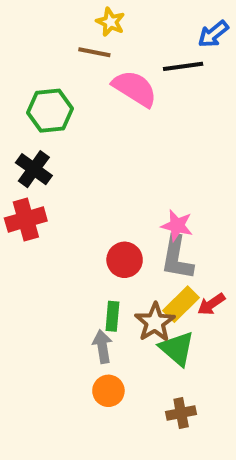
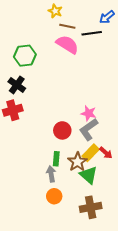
brown line: (94, 52) -> (67, 26), moved
gray L-shape: (177, 258) -> (89, 129), turned 45
red arrow: (211, 304) -> (106, 153), turned -104
brown cross: (181, 413) -> (91, 207), size x1.5

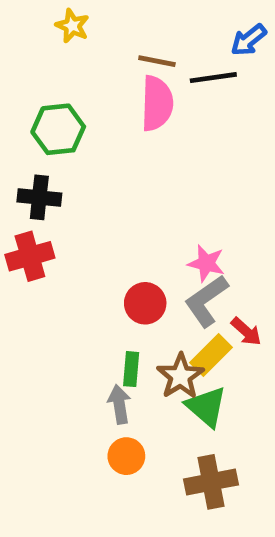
yellow star: (55, 11) -> (72, 26), moved
pink semicircle: (67, 44) -> (157, 103), turned 60
black cross: (17, 85) -> (39, 197), turned -30
red arrow: (106, 153) -> (246, 331), moved

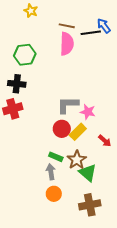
blue arrow: (249, 40) -> (104, 26), moved, turned 91
gray L-shape: (206, 301) -> (68, 105), moved, turned 35
yellow rectangle: (211, 355) -> (78, 132), moved
green rectangle: (131, 369) -> (56, 157), turned -72

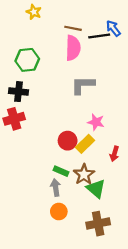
gray L-shape: (68, 105) -> (83, 85), moved
red arrow: (105, 141) -> (114, 154), turned 64

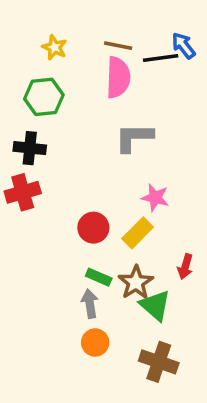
yellow star: (34, 12) -> (54, 47), moved
red circle: (68, 141) -> (93, 228), moved
red arrow: (114, 154) -> (185, 267), moved
brown cross: (98, 224) -> (159, 362), turned 30

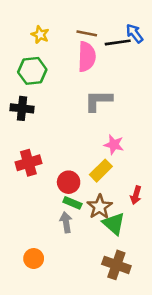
red cross: (23, 192) -> (28, 163), moved
red circle: (93, 228) -> (69, 182), moved
orange circle: (95, 342) -> (34, 259), moved

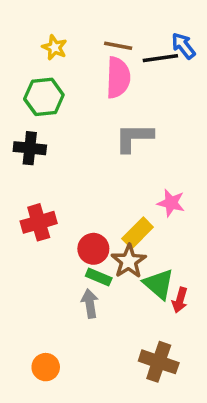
pink star: (114, 145) -> (171, 203), moved
red arrow: (136, 195) -> (180, 300), moved
brown star: (100, 207) -> (129, 261), moved
green triangle: (114, 224) -> (159, 284), moved
orange circle: (34, 259) -> (46, 367), moved

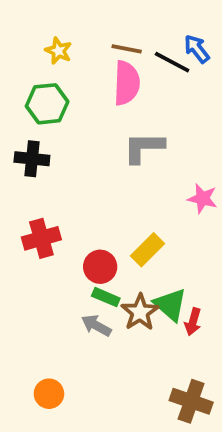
black line: (160, 58) -> (172, 62), turned 36
pink star: (171, 203) -> (202, 199), moved
brown star: (129, 261) -> (140, 312), moved
gray arrow: (90, 304) -> (96, 325), turned -52
brown cross: (159, 362) -> (191, 401), moved

